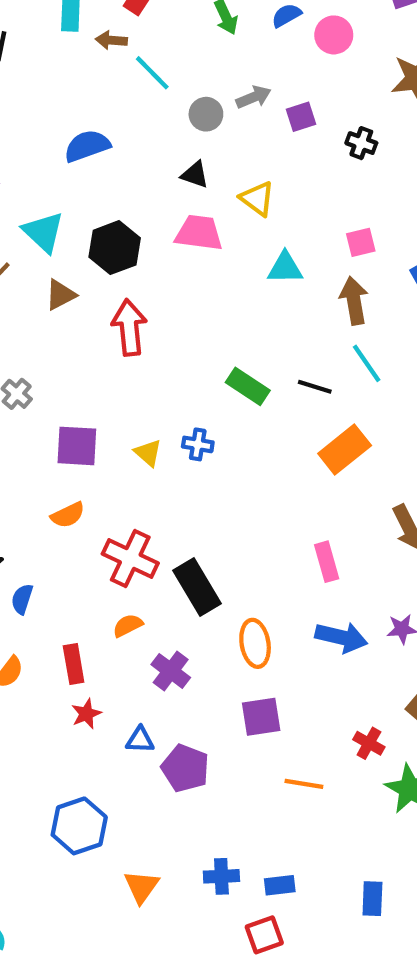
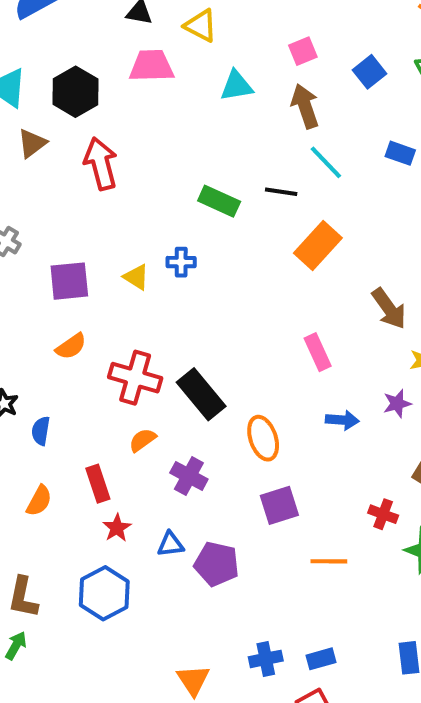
blue arrow: (341, 637) -> (342, 420), size x0.7
blue hexagon: (79, 826) -> (104, 593), moved

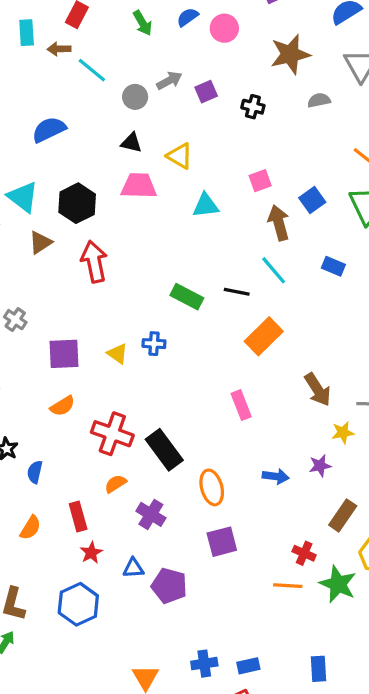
brown arrow: (305, 106) -> (279, 223), moved
pink rectangle: (318, 352) -> (241, 405), moved
orange line: (329, 561) -> (288, 586), moved

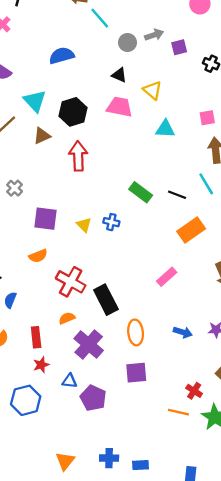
pink rectangle: (241, 405) -> (167, 277), turned 60
purple cross: (151, 514) -> (89, 344), size x1.4

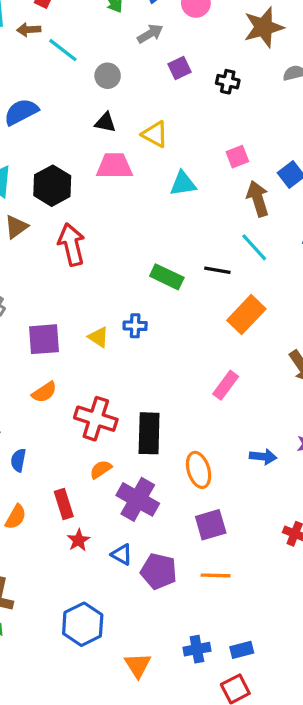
gray arrow: (154, 35) -> (150, 34), moved
black rectangle: (106, 300) -> (149, 433), turned 40
blue triangle: (70, 381) -> (122, 555), turned 35
blue hexagon: (26, 400) -> (83, 624), moved
orange line: (178, 412) -> (216, 575), moved

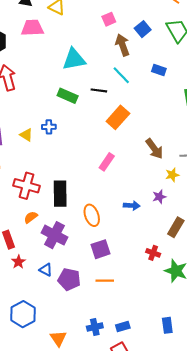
cyan triangle: (183, 184) -> (74, 59), moved, size x1.4

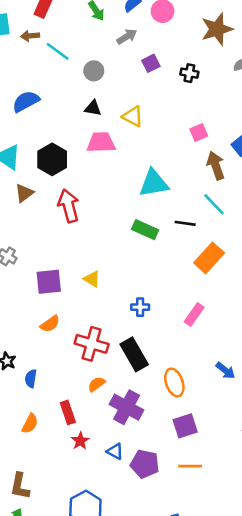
blue cross: (49, 127) -> (140, 307), moved
black rectangle: (60, 194) -> (134, 354), turned -30
blue arrow: (132, 206) -> (225, 371), turned 35

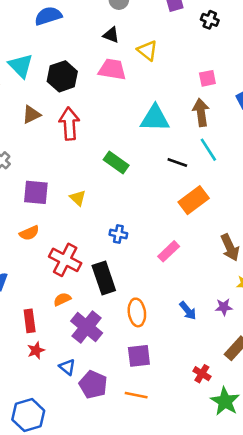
brown arrow: (216, 166) -> (201, 112), moved
brown triangle: (24, 193) -> (31, 115), moved
green rectangle: (145, 230) -> (116, 163), moved

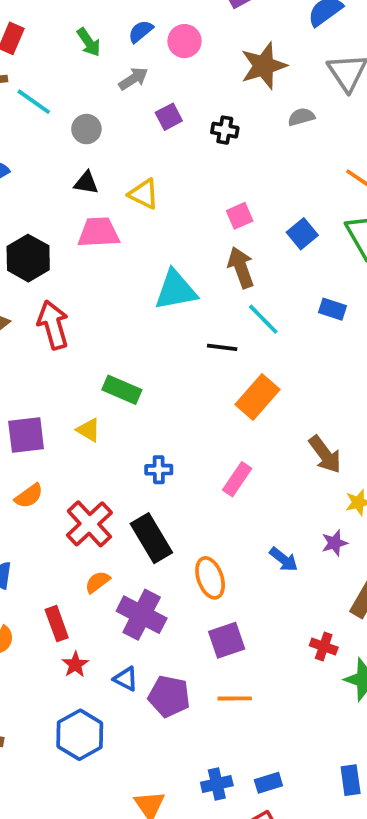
green rectangle: (116, 163) -> (122, 390), moved
red cross: (65, 260) -> (89, 524), turned 32
blue hexagon: (28, 415) -> (80, 735), moved

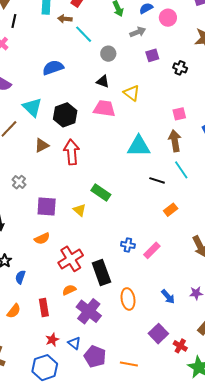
orange rectangle: (257, 397) -> (171, 210), size x0.6
blue cross: (159, 470) -> (128, 245), moved
purple square: (227, 640) -> (158, 334), moved, turned -36
red star: (75, 665) -> (52, 340), moved

